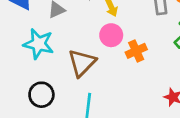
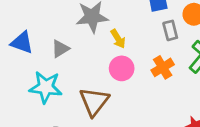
orange cross: (136, 51) -> (163, 67), moved

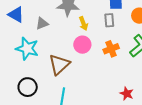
gray rectangle: (170, 30) -> (109, 20), moved

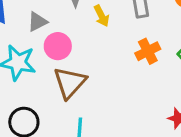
pink circle: (82, 45) -> (58, 46), moved

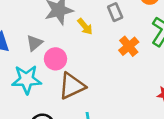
brown triangle: (70, 83) -> (72, 86), turned 36

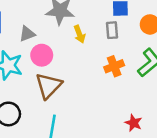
brown triangle: (72, 86) -> (49, 86), turned -40

